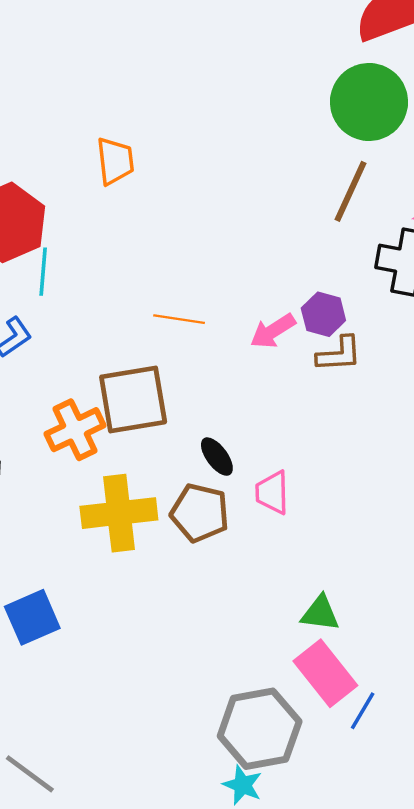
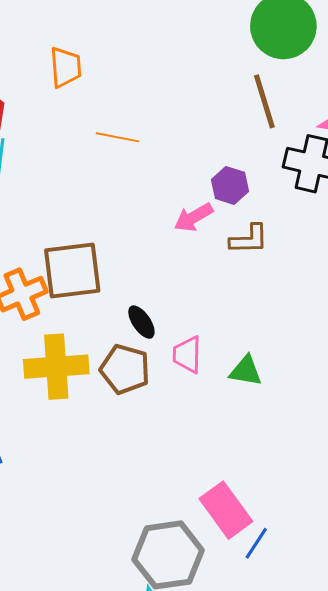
brown line: (350, 191) -> (264, 101), turned -44
purple hexagon: (323, 314) -> (230, 185), moved
orange line: (179, 319) -> (118, 137), moved
green triangle: (320, 613) -> (246, 371), moved

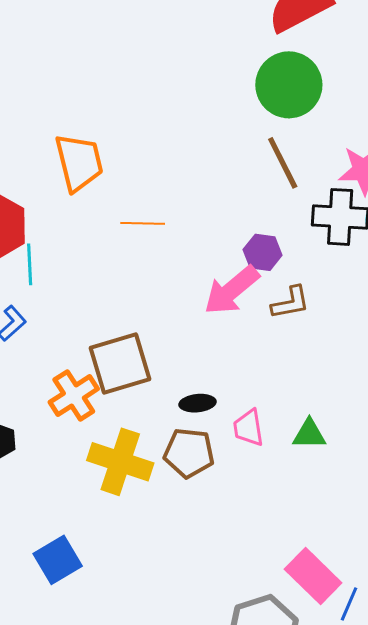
orange trapezoid: (66, 67) -> (79, 162), size x1.4
pink arrow: (193, 217) -> (232, 290), size x1.5
black ellipse: (141, 322) -> (198, 403), turned -52
yellow cross: (56, 367) -> (120, 462), turned 32

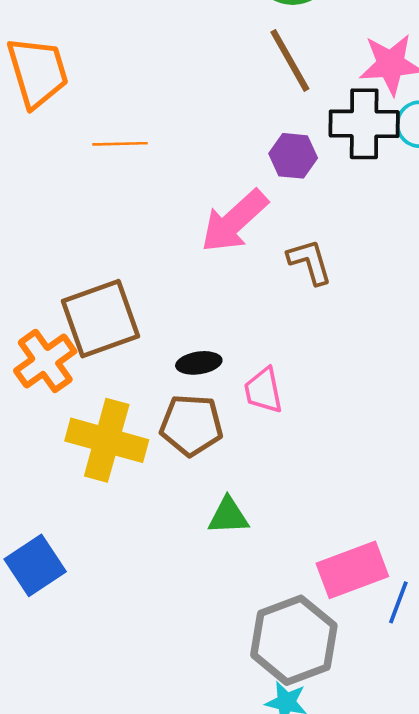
purple hexagon: (263, 252) -> (293, 156), moved
brown L-shape: (291, 303) -> (310, 262), moved, turned -93
green triangle: (309, 434) -> (228, 516), moved
pink rectangle: (313, 576) -> (352, 570), turned -62

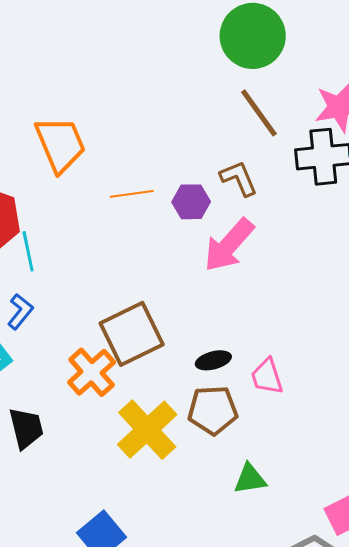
purple hexagon: (293, 156) -> (191, 202), moved
brown L-shape: (310, 262) -> (239, 178), moved
yellow cross: (107, 440) -> (147, 430), turned 38

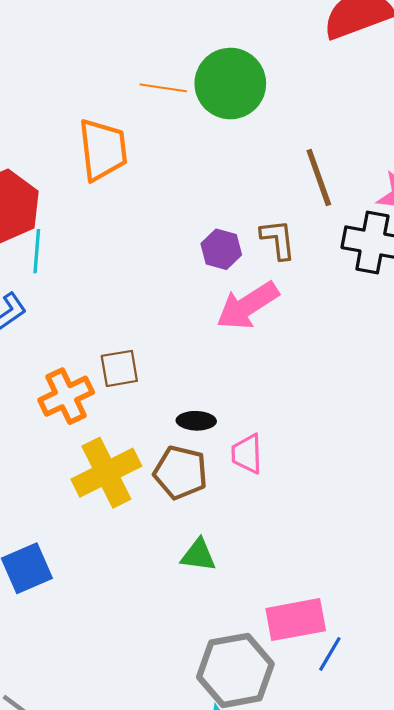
green circle: (253, 36) -> (230, 84), moved
orange line: (132, 194) -> (163, 88), moved
brown square: (132, 334) -> (119, 368), size x0.6

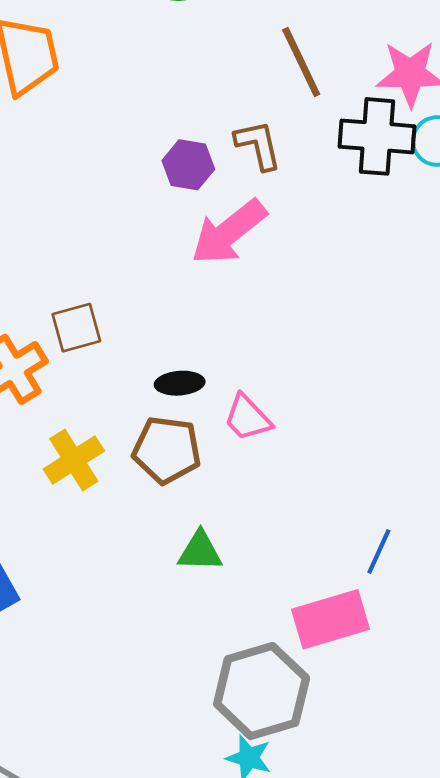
pink trapezoid: (247, 454) -> (248, 418), turned -36
yellow cross: (106, 473) -> (74, 460), size x0.7
blue line: (330, 654) -> (379, 551), moved

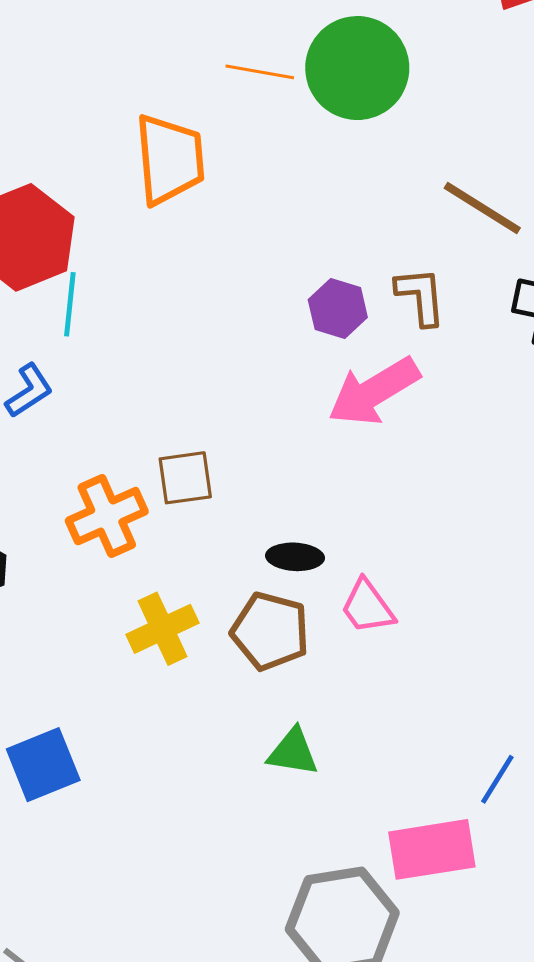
brown line: (301, 62) -> (482, 208), turned -40

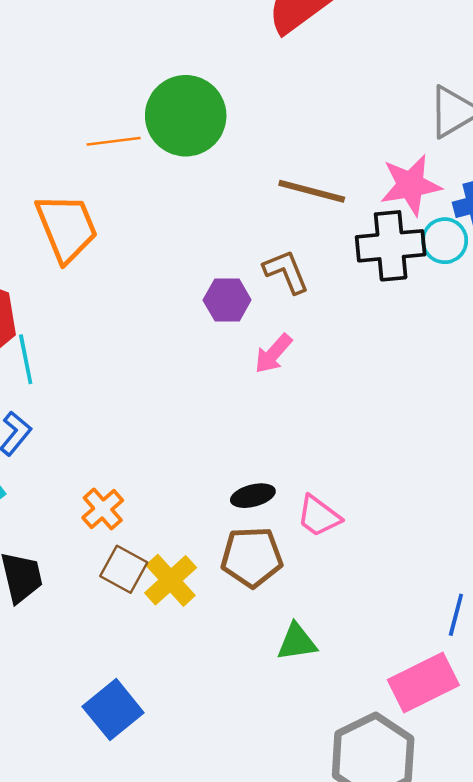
pink arrow: (374, 391) -> (273, 354), size x0.6
brown square: (185, 478) -> (124, 569), moved, turned -36
orange cross: (107, 516) -> (103, 509), size x0.7

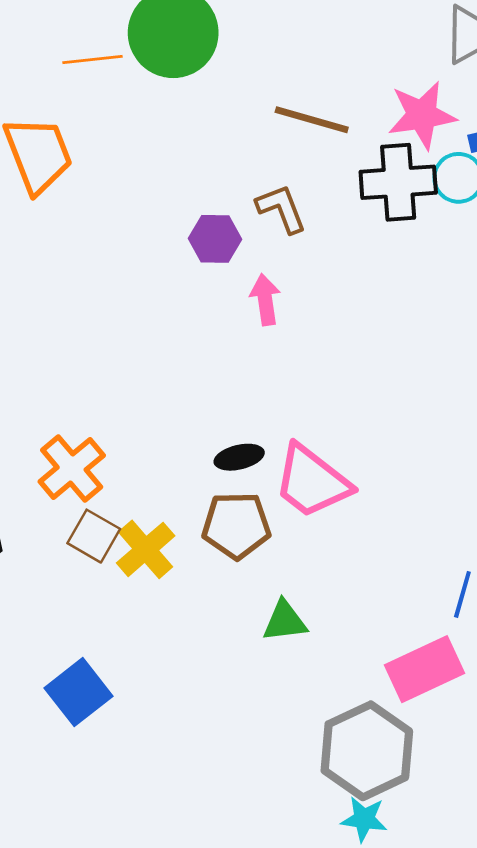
pink arrow: (273, 354) -> (265, 300), turned 129
orange cross: (103, 509) -> (72, 469), size x1.4
pink trapezoid: (319, 516) -> (312, 481), size x1.6

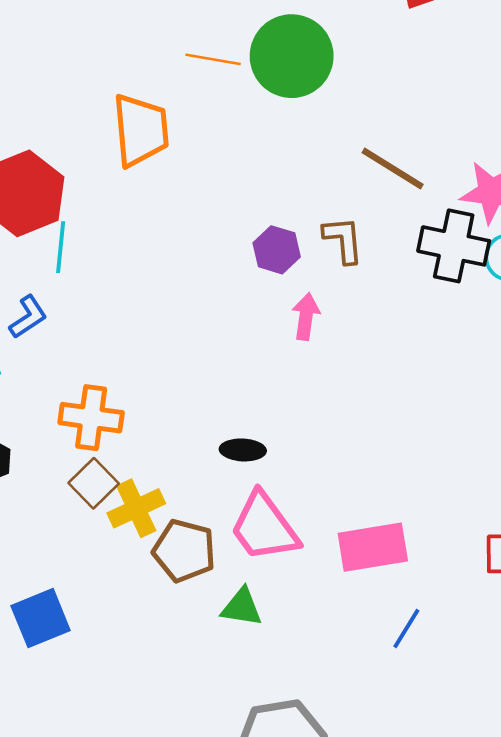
orange cross: (72, 469) -> (91, 418), turned 32
pink trapezoid: (312, 481) -> (264, 527), moved
brown pentagon: (236, 525) -> (184, 551), moved
pink rectangle: (425, 669) -> (373, 547), moved

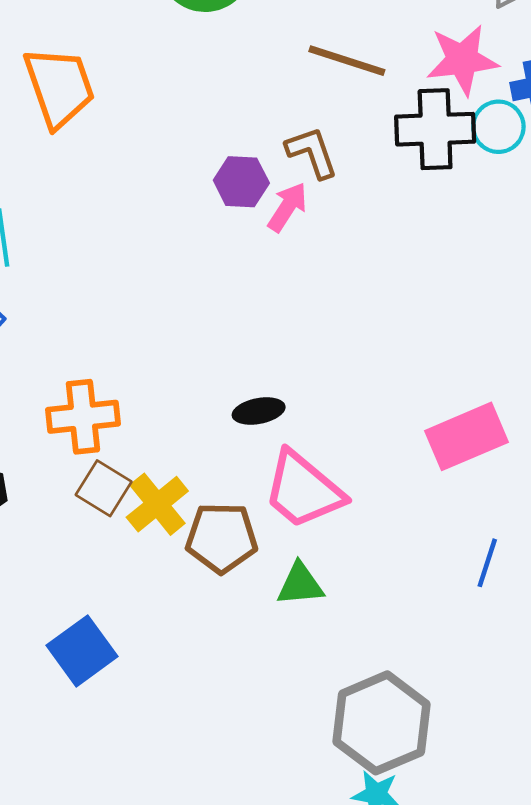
pink arrow: (306, 317) -> (287, 207), moved, turned 39
pink rectangle: (373, 547) -> (467, 436), moved

